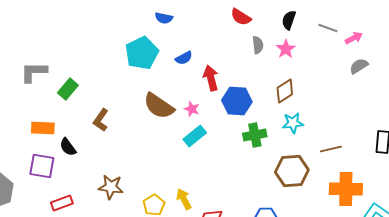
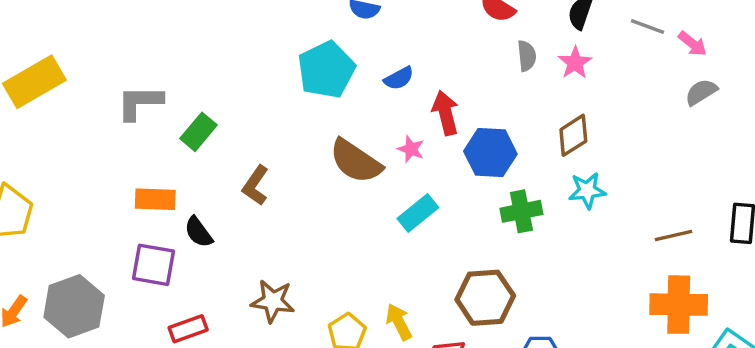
pink arrow: (354, 38) -> (692, 44), turned 66
pink star: (192, 109) -> (411, 149), moved
brown line: (331, 149) -> (673, 235), moved
brown hexagon: (292, 171) -> (485, 298), moved

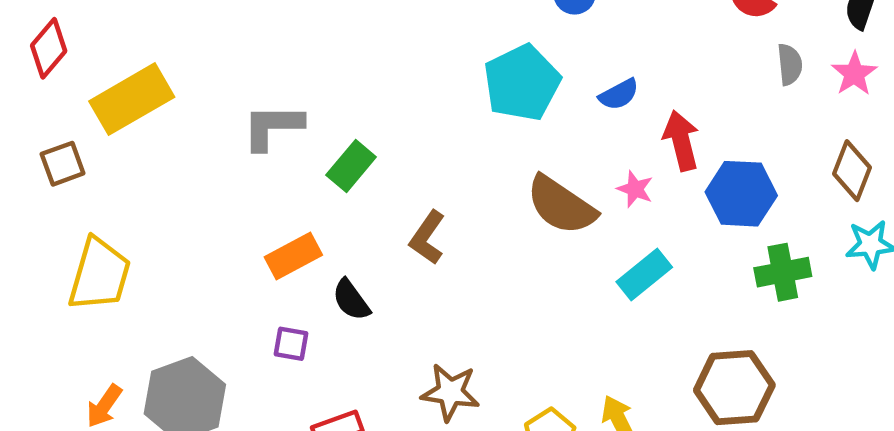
brown diamond: (573, 135) -> (852, 171), turned -36
orange rectangle: (155, 199) -> (293, 256), turned -30
purple square: (154, 265) -> (291, 344), size x0.6

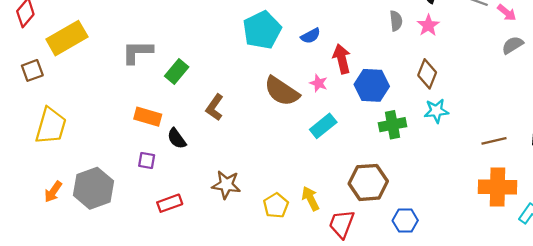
orange rectangle: (293, 256) -> (148, 117), turned 44

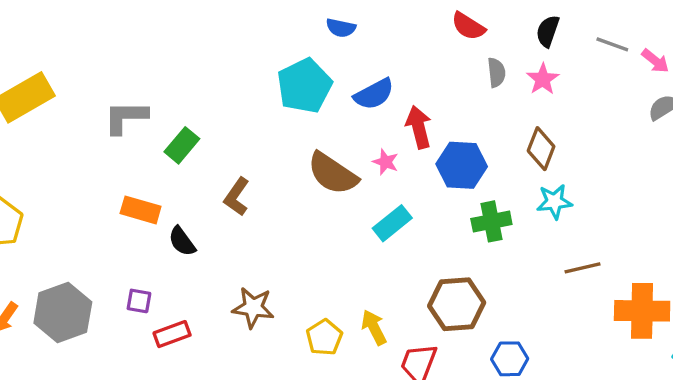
blue semicircle: (311, 36) -> (374, 94), size x1.4
brown line: (494, 141) -> (582, 268), moved
purple square: (147, 160) -> (139, 301), moved

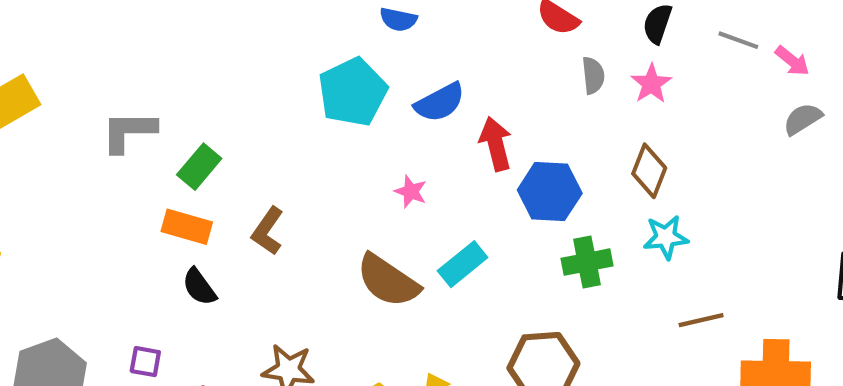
pink star: (386, 162) -> (411, 192), moved
brown semicircle: (333, 173) -> (388, 281), moved
orange rectangle: (141, 210) -> (187, 227), moved

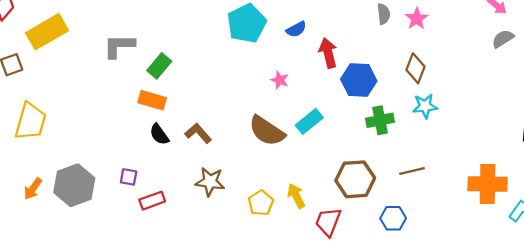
blue semicircle: (440, 102) -> (296, 29), size x0.7
brown L-shape: (268, 231) -> (198, 133), moved, turned 104
brown line: (701, 320) -> (412, 171), moved

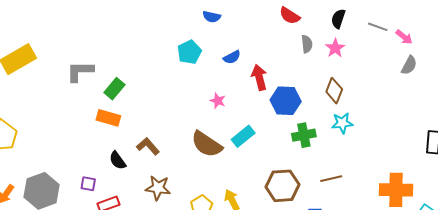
cyan pentagon: (247, 23) -> (189, 52), size x0.7
gray semicircle: (503, 39) -> (409, 65), turned 150
black semicircle: (159, 134) -> (118, 160), moved

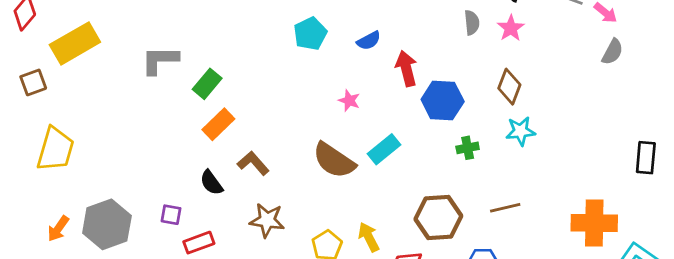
orange rectangle: (108, 118) -> (218, 124), moved, turned -60
green cross: (304, 135) -> (468, 148), size x0.7

